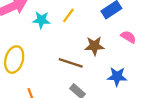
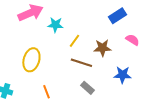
yellow line: (68, 15) -> (74, 41), moved

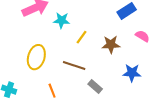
brown line: (81, 63) -> (74, 65), moved

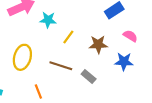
blue star: (132, 73) -> (124, 62), moved
gray rectangle: (95, 86) -> (89, 77), moved

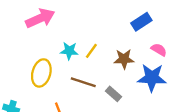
cyan star: (48, 20) -> (69, 51), moved
blue star: (124, 62) -> (152, 78), size x1.4

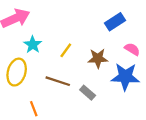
cyan star: (69, 51) -> (33, 45), moved, turned 30

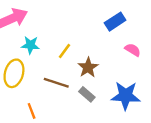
cyan star: (33, 45) -> (30, 45), turned -30
brown star: (98, 58) -> (88, 67), moved, turned -30
blue star: (125, 77) -> (126, 96), moved

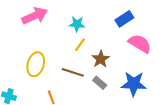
cyan star: (30, 45) -> (77, 24), moved
pink semicircle: (133, 50) -> (140, 44), size x1.6

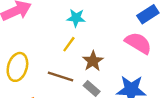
blue rectangle: (124, 19) -> (148, 14), moved
cyan star: (77, 24) -> (76, 18), moved

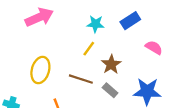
blue rectangle: (148, 14) -> (130, 21), moved
pink semicircle: (138, 43) -> (154, 48), size x0.7

